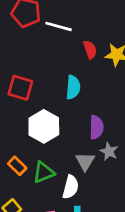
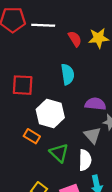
purple semicircle: (96, 127) -> (95, 104), turned -72
orange rectangle: (17, 166) -> (32, 136), moved
green triangle: (44, 172) -> (59, 153), turned -42

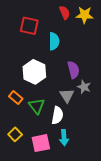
red square: (23, 85) -> (29, 26), moved
purple semicircle: (95, 104) -> (73, 70), turned 60
orange rectangle: (32, 136) -> (16, 98), moved

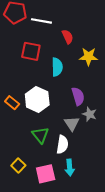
yellow star: (85, 15) -> (89, 57), moved
orange rectangle: (16, 98) -> (12, 103), moved

